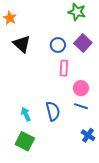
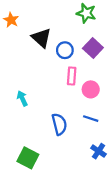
black triangle: (22, 44) -> (41, 38), moved
pink circle: (81, 88) -> (91, 89), moved
cyan arrow: (26, 114) -> (22, 98), moved

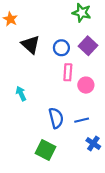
black triangle: (41, 38) -> (31, 45), moved
blue line: (91, 119) -> (82, 120), moved, turned -32
green square: (28, 158) -> (45, 150), moved

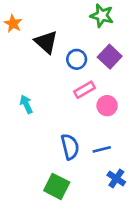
black triangle: (31, 45) -> (46, 42), moved
pink rectangle: (68, 72) -> (85, 90), turned 56
cyan arrow: (21, 94) -> (26, 104), moved

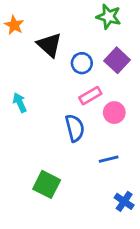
cyan arrow: (26, 104) -> (20, 103), moved
blue semicircle: (70, 147) -> (75, 128), moved
blue cross: (116, 179) -> (124, 201), moved
green square: (57, 186) -> (47, 184), moved

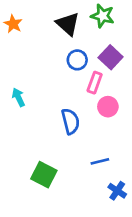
black triangle: (49, 45) -> (68, 24), moved
pink rectangle: (90, 96) -> (95, 83), moved, turned -40
blue line: (109, 159) -> (100, 161), moved

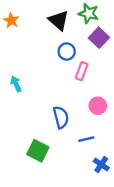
purple square: (111, 57) -> (99, 38), moved
pink circle: (108, 107) -> (98, 106), moved
blue semicircle: (71, 121) -> (61, 117), moved

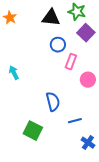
black triangle: (59, 20) -> (51, 18), turned -36
pink circle: (98, 106) -> (88, 80), moved

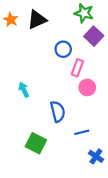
black triangle: (51, 18) -> (37, 20), moved, turned -30
cyan arrow: (14, 73) -> (24, 90), moved
pink circle: (88, 80) -> (87, 87), moved

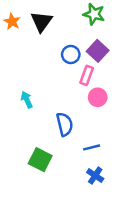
black triangle: (37, 20) -> (41, 22), turned -30
purple square: (94, 36) -> (98, 51), moved
blue cross: (96, 156) -> (95, 176), moved

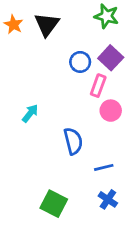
cyan arrow: (27, 100) -> (30, 113), turned 63
green square: (40, 160) -> (54, 204), moved

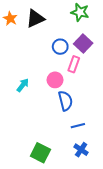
black triangle: (47, 24) -> (35, 19), turned 30
pink circle: (111, 111) -> (55, 80), moved
blue semicircle: (73, 141) -> (65, 101), moved

